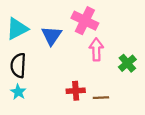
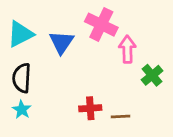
pink arrow: (96, 49) -> (127, 49), moved

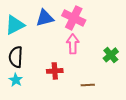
blue triangle: (61, 42) -> (45, 18), moved, turned 42
pink arrow: (127, 49) -> (73, 44), moved
red cross: (90, 108) -> (55, 71), moved

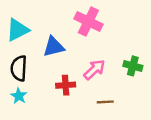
blue triangle: (45, 18) -> (54, 47), moved
pink arrow: (73, 44) -> (94, 70), moved, turned 48
green cross: (111, 55) -> (133, 66), turned -35

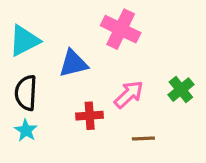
green cross: (133, 66) -> (181, 90), turned 36

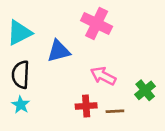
green cross: (181, 90) -> (145, 90), moved
pink arrow: (129, 94) -> (103, 76), turned -110
red cross: (90, 116) -> (86, 106), moved

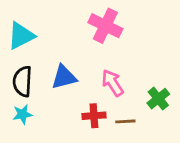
blue triangle: (59, 51) -> (64, 77), moved
pink arrow: (103, 76) -> (113, 83), turned 30
cyan star: (21, 105) -> (22, 114), turned 30

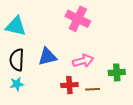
cyan triangle: (21, 36) -> (16, 26), turned 40
pink arrow: (113, 83) -> (83, 61), turned 108
green cross: (158, 99) -> (117, 72), turned 35

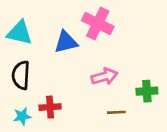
blue triangle: (47, 57) -> (66, 42), moved
cyan star: (17, 84) -> (22, 116), moved
red cross: (69, 85) -> (50, 107), moved

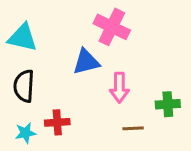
blue triangle: (66, 42) -> (86, 62), moved
pink arrow: (104, 77) -> (119, 88), turned 105

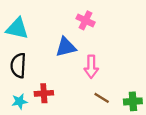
pink cross: (112, 27) -> (85, 20), size x0.7
green cross: (168, 104) -> (133, 101), moved
brown line: (133, 128) -> (102, 98), turned 35

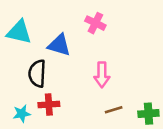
blue triangle: (66, 47) -> (59, 45), moved, turned 30
black semicircle: (18, 66) -> (37, 73), moved
brown line: (102, 98) -> (114, 110), turned -49

